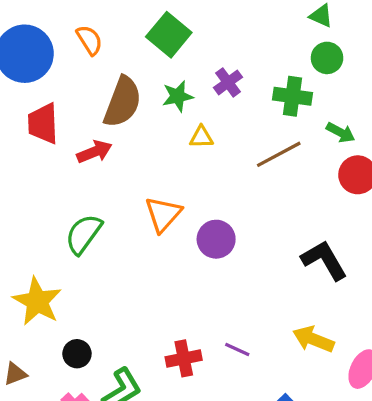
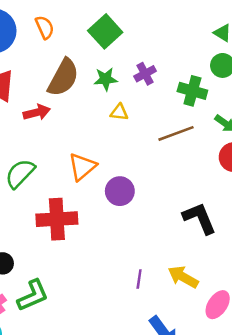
purple line: (237, 349) -> (139, 279), moved, turned 66
red cross: (184, 358) -> (57, 219), moved, size x1.5

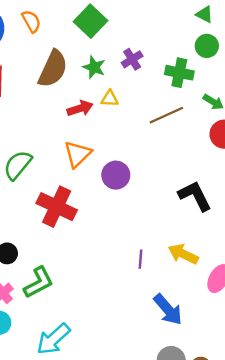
green star: (106, 79) -> (94, 67), turned 30
red arrow: (37, 112) -> (80, 108), moved
red cross: (57, 219) -> (57, 207), turned 33

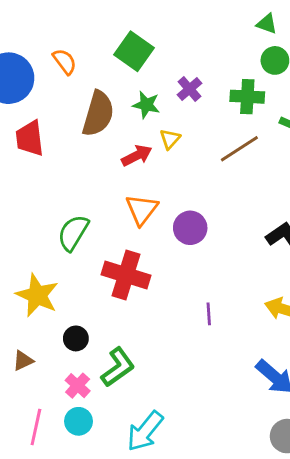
yellow triangle: (110, 99) -> (170, 139), turned -42
purple line: (141, 259) -> (209, 314), moved

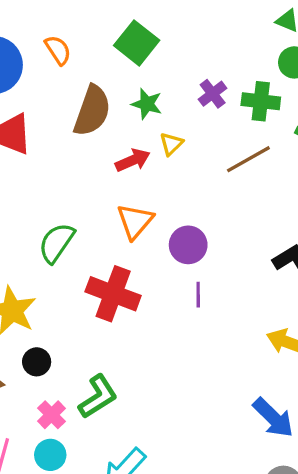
purple cross: (190, 89) -> (213, 94), moved
purple line: (209, 314) -> (198, 295), moved
black circle: (76, 338) -> (37, 362), moved

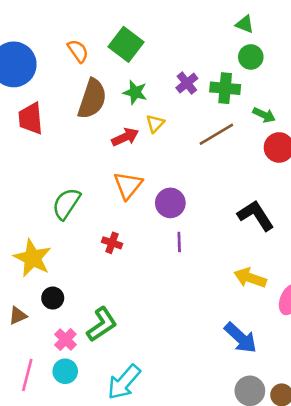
orange semicircle: (58, 50) -> (78, 51), moved
red cross: (113, 294) -> (112, 243), size x0.5

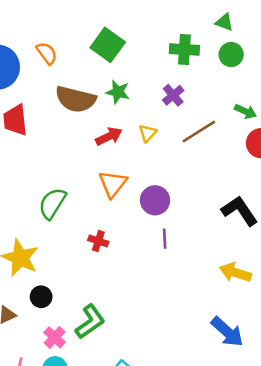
orange semicircle: (78, 51) -> (47, 53), moved
purple cross: (187, 83) -> (173, 95), moved
green cross: (225, 88) -> (184, 49), moved
brown semicircle: (92, 99) -> (76, 99), turned 87
yellow triangle: (155, 123) -> (148, 133), moved

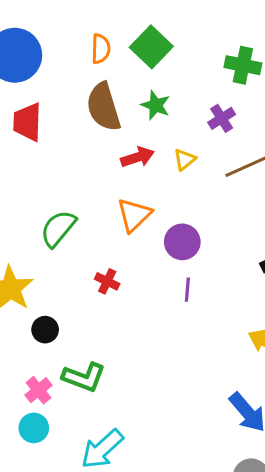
orange semicircle: (47, 53) -> (101, 49), moved, turned 30
brown semicircle: (76, 99) -> (103, 107), turned 51
black circle: (41, 297) -> (45, 330), moved
green L-shape: (90, 322) -> (84, 377), turned 48

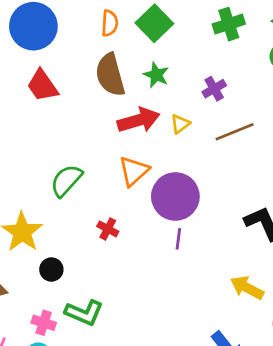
green cross: (243, 65) -> (229, 24), moved, turned -32
red trapezoid: (27, 122) -> (42, 86), turned -39
red arrow: (137, 157) -> (139, 120), size x1.4
purple circle: (182, 242) -> (175, 196), size x1.5
pink cross: (38, 390) -> (44, 323), turned -35

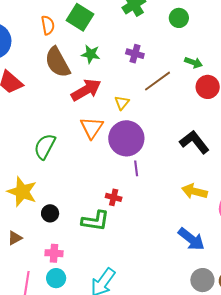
purple cross: (214, 89) -> (135, 54), turned -30
yellow triangle: (180, 124) -> (122, 103), moved
red cross: (108, 229) -> (114, 197), moved
green L-shape: (84, 313) -> (95, 221), moved

